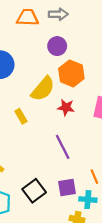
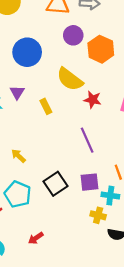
purple circle: (57, 46) -> (73, 35), moved
orange hexagon: (71, 73) -> (101, 49), moved
yellow semicircle: (43, 89) -> (70, 79), turned 84

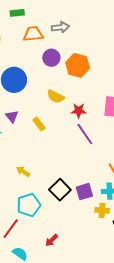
yellow semicircle: (70, 79) -> (56, 97), size x0.7
purple line: (87, 140) -> (85, 134), moved
purple square: (90, 182) -> (84, 192), moved
cyan pentagon: (18, 194) -> (29, 205), turned -30

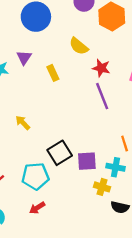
cyan pentagon: (29, 205) -> (35, 176), moved

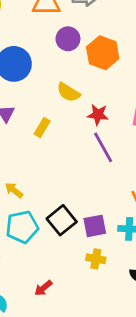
yellow rectangle: (53, 73) -> (42, 127), turned 63
cyan pentagon: (35, 176) -> (22, 227), moved
yellow cross: (102, 187) -> (96, 259), moved

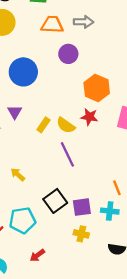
orange hexagon: (103, 53) -> (97, 88), moved
yellow semicircle: (68, 92) -> (66, 125), moved
purple line: (103, 147) -> (67, 154), moved
cyan pentagon: (22, 227) -> (22, 220), moved

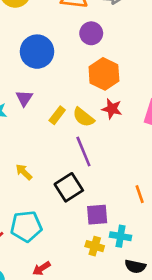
orange hexagon: (97, 88) -> (104, 74), moved
black square: (55, 201) -> (69, 187), moved
cyan cross: (110, 211) -> (120, 236), moved

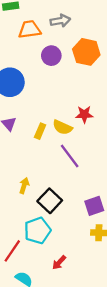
orange hexagon: (104, 74) -> (86, 52), moved
yellow arrow: (24, 172) -> (24, 186), turned 77
black square: (69, 187) -> (50, 201), moved

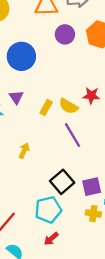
yellow arrow: (24, 186) -> (24, 151), moved
black square: (50, 201) -> (62, 182), moved
cyan pentagon: (37, 231) -> (48, 210), moved

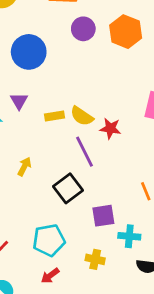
red star: (91, 96) -> (110, 128), moved
yellow rectangle: (46, 108) -> (54, 116), turned 48
black square: (62, 182) -> (68, 188), moved
yellow cross: (93, 214) -> (95, 259), moved

